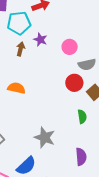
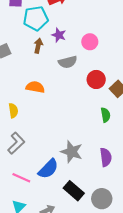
gray semicircle: (87, 64) -> (68, 62), moved
gray star: (45, 137) -> (72, 152), moved

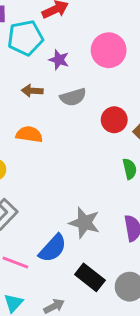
pink circle: (90, 42) -> (109, 50), moved, size x1.5
brown arrow: (38, 46) -> (32, 91), moved, turned -96

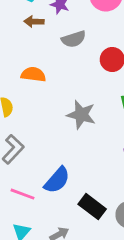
brown arrow: (32, 91) -> (34, 22), moved
gray star: (84, 223) -> (81, 115), moved

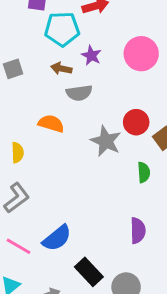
gray semicircle: (74, 39) -> (79, 93), moved
gray star: (81, 115) -> (106, 141), moved

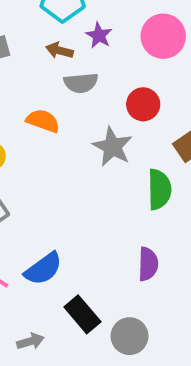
red circle: (136, 122) -> (143, 104), moved
green semicircle: (144, 172) -> (159, 189), size x1.5

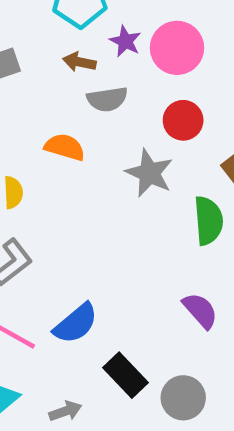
pink circle: (163, 36) -> (177, 48), moved
purple semicircle: (148, 264) -> (200, 310), turned -40

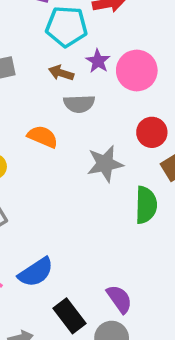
red circle: (183, 120) -> (152, 132), moved
gray star: (149, 173) -> (105, 164), turned 30
purple semicircle: (200, 310) -> (119, 299), moved

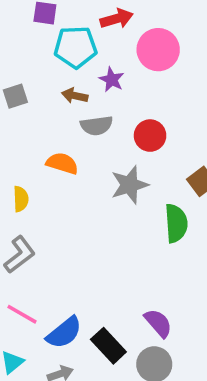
pink circle: (137, 70) -> (158, 50), moved
red circle: (152, 132) -> (150, 136), moved
blue semicircle: (36, 272) -> (64, 333), moved

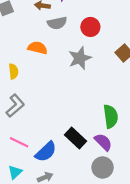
green semicircle: (176, 223) -> (111, 116), moved
black rectangle: (108, 346) -> (75, 138), moved

